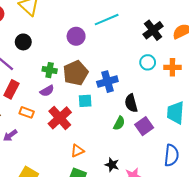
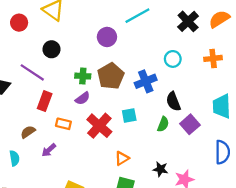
cyan circle: (148, 62) -> (173, 59), moved
cyan square: (85, 101) -> (129, 116), moved

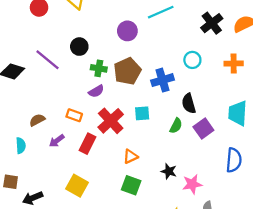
black circle: (51, 49) -> (79, 47), moved
red rectangle: (45, 101) -> (88, 144), moved

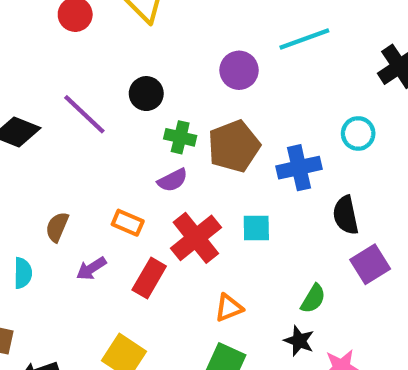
brown semicircle: (37, 120) -> (57, 227), turned -42
green semicircle: (176, 126) -> (313, 299), moved

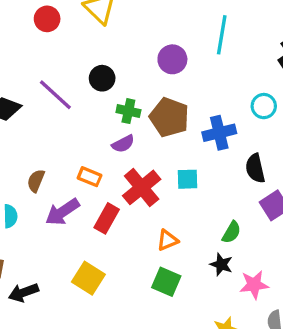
cyan line: (304, 39) -> (222, 35), turned -60
brown pentagon: (234, 146) -> (169, 117), turned -30
purple arrow: (91, 268) -> (62, 212), size x1.5

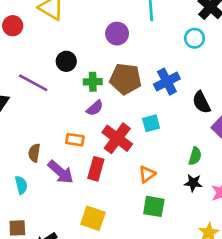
cyan circle: (264, 106) -> (195, 38), moved
purple arrow: (62, 212) -> (61, 172), turned -92

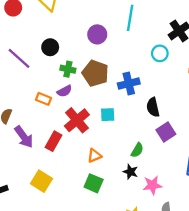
orange rectangle: (75, 140) -> (44, 99), moved

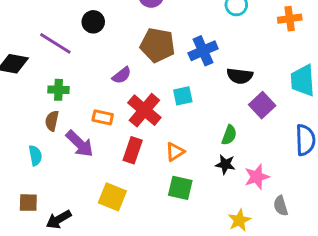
green cross: (68, 69) -> (59, 90), moved
orange rectangle: (44, 99) -> (103, 117), moved
black semicircle: (153, 107) -> (240, 76), turned -60
red rectangle: (54, 141) -> (133, 150), moved

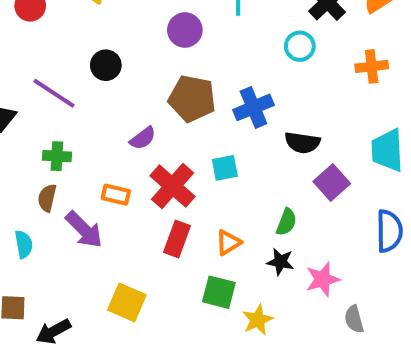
red rectangle: (133, 150) -> (177, 239), moved
orange triangle: (175, 152) -> (228, 243), moved
yellow star: (239, 220) -> (258, 320), moved

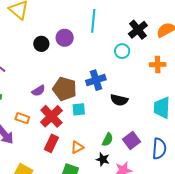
black circle: (106, 65) -> (41, 44), moved
brown pentagon: (192, 99) -> (65, 89), moved
purple square: (332, 183) -> (132, 141), moved

